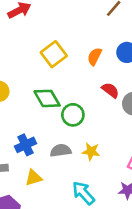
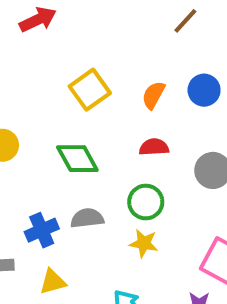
red semicircle: (110, 90) -> (154, 147), moved, turned -42
green circle: (73, 115) -> (146, 202), moved
gray semicircle: (61, 150) -> (87, 218), moved

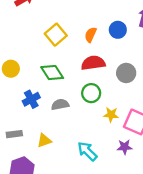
red semicircle: (154, 147) -> (93, 63), size x1.5
blue cross: (42, 230) -> (31, 99), moved
yellow star: (144, 243) -> (111, 115), moved

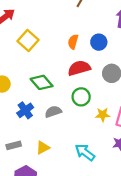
blue circle: (118, 30) -> (99, 42), moved
yellow square: (56, 35) -> (28, 40), moved

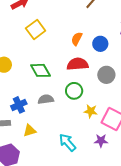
blue cross: (25, 110) -> (19, 105), moved

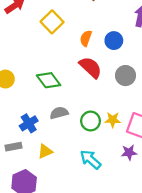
yellow square: (36, 29) -> (52, 22), moved
red semicircle: (78, 64) -> (91, 67), turned 55
green circle: (74, 91) -> (91, 121), moved

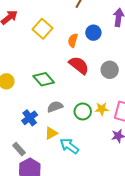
blue circle: (114, 41) -> (93, 33), moved
gray rectangle: (14, 147) -> (19, 149), moved, turned 64
yellow triangle: (45, 151) -> (51, 133), moved
cyan arrow: (91, 159) -> (69, 146), moved

